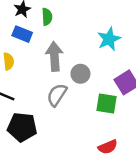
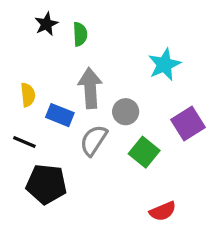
blue rectangle: (22, 34) -> (60, 115), moved
green square: (106, 104) -> (144, 152), moved, turned 30

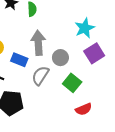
purple square: (188, 123) -> (94, 53), moved
red semicircle: (163, 211) -> (84, 109), moved

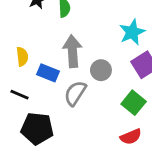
green square: (72, 83) -> (134, 103), moved

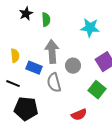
cyan star: (132, 32) -> (90, 28), moved, turned 30
gray semicircle: (75, 93) -> (54, 83), turned -48
red semicircle: (131, 137) -> (79, 115), moved

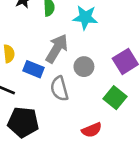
cyan star: (90, 28) -> (85, 17), moved
gray arrow: (52, 52) -> (57, 48), turned 35

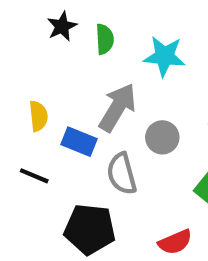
black pentagon: (23, 122) -> (90, 229), moved

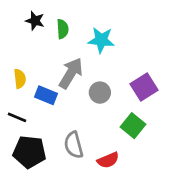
black star: (62, 26) -> (35, 21), turned -30
gray semicircle: (122, 174) -> (74, 145), moved
black pentagon: (90, 229) -> (29, 152), moved

